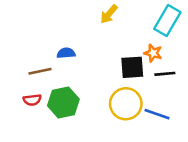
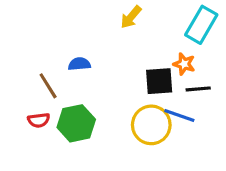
brown line: (40, 71) -> (48, 86), turned 70
blue line: (157, 114) -> (179, 116), moved

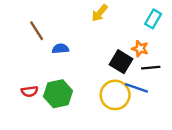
cyan rectangle: (201, 25) -> (153, 19), size x0.7
black square: (159, 81) -> (121, 62), turned 35
brown line: (48, 86) -> (37, 31), moved

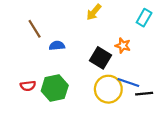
orange star: (140, 49) -> (123, 46), moved
black square: (121, 62) -> (101, 58), moved
black line: (151, 68) -> (144, 94), moved

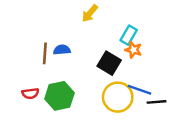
yellow arrow: (94, 12) -> (90, 13), moved
cyan rectangle: (144, 18) -> (129, 35), moved
brown line: (35, 29) -> (45, 53), moved, turned 36

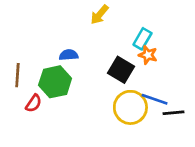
brown line: (45, 53) -> (17, 75), moved
red semicircle: (30, 93) -> (34, 103), turned -49
green hexagon: (59, 96) -> (55, 82), moved

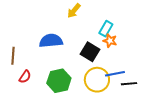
blue semicircle: (69, 55) -> (51, 41), size x1.6
green hexagon: (55, 82) -> (59, 81), moved
blue line: (155, 99) -> (115, 74), turned -30

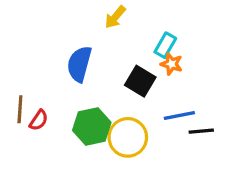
blue semicircle: (51, 41) -> (79, 64), turned -70
brown line: (13, 56) -> (20, 109), moved
yellow circle: (97, 80) -> (128, 137), moved

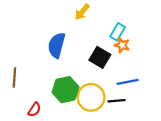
red semicircle: (39, 120) -> (34, 110), moved
black line: (201, 131) -> (117, 101), moved

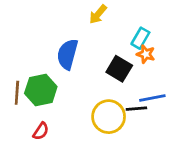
green hexagon: (65, 90) -> (41, 90), moved
black line: (117, 101) -> (136, 109), moved

